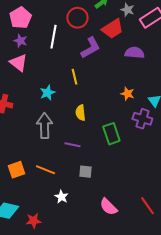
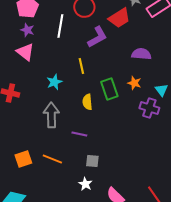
purple semicircle: (134, 53) -> (141, 54), moved
green rectangle: (111, 134) -> (109, 89), moved
white star: (61, 197) -> (85, 184), moved

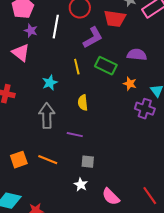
red trapezoid: (119, 18) -> (115, 19), turned 40
purple star: (27, 30) -> (31, 31), moved
green rectangle: (109, 89) -> (106, 66), moved, turned -45

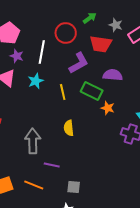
purple semicircle: (137, 55) -> (113, 75), moved
cyan star: (50, 83) -> (36, 81), moved
orange star: (130, 84) -> (108, 108), moved
purple line: (75, 135) -> (52, 165), moved

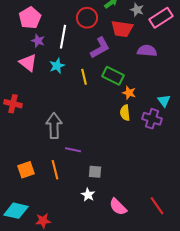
purple semicircle: (113, 75) -> (147, 51), moved
yellow semicircle: (69, 128) -> (125, 113), moved
orange line: (34, 185) -> (55, 170), turned 54

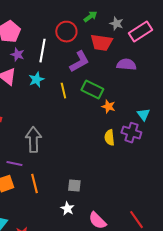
yellow semicircle: (125, 113) -> (109, 138), moved
purple line: (73, 150) -> (14, 164), moved

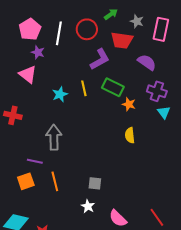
pink rectangle: (140, 32) -> (161, 29), turned -45
white line: (42, 51) -> (59, 33), moved
purple semicircle: (126, 65) -> (147, 62), turned 30
cyan star: (36, 80) -> (60, 94), moved
purple cross: (131, 133) -> (157, 91), moved

